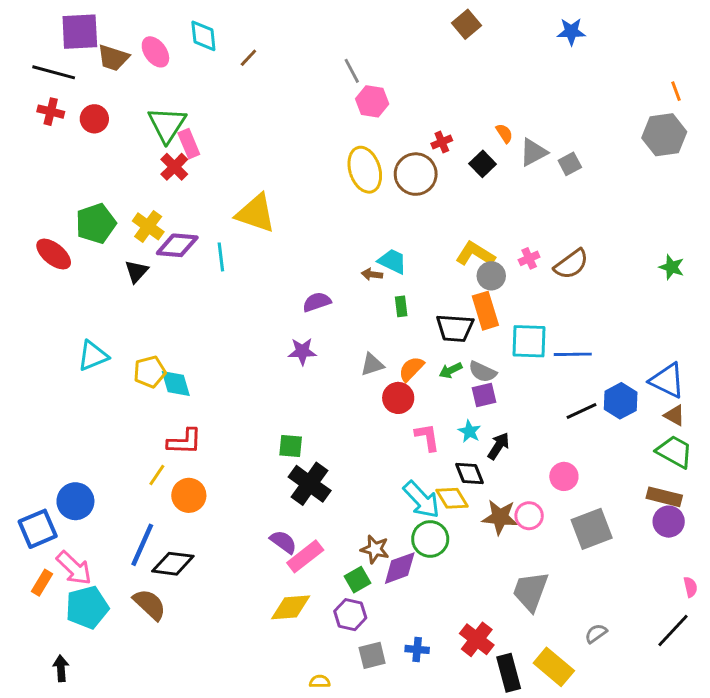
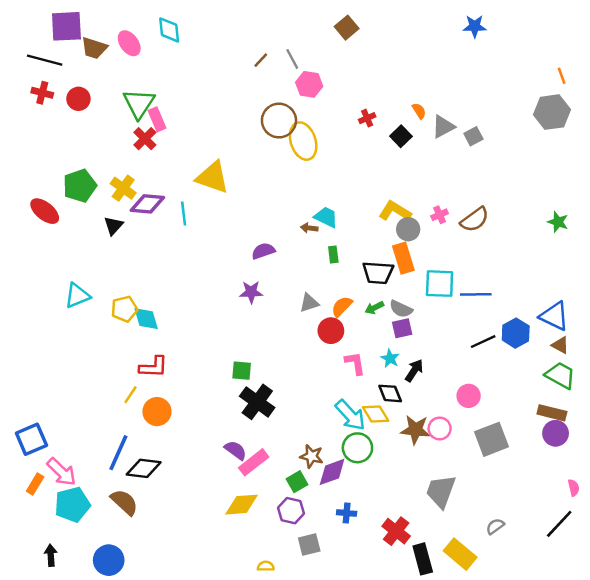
brown square: (467, 24) -> (347, 28), moved
brown line: (248, 58) -> (261, 60), moved
brown circle: (416, 174) -> (279, 121), moved
blue circle: (75, 501) -> (109, 560), moved
blue cross: (417, 649) -> (347, 513), moved

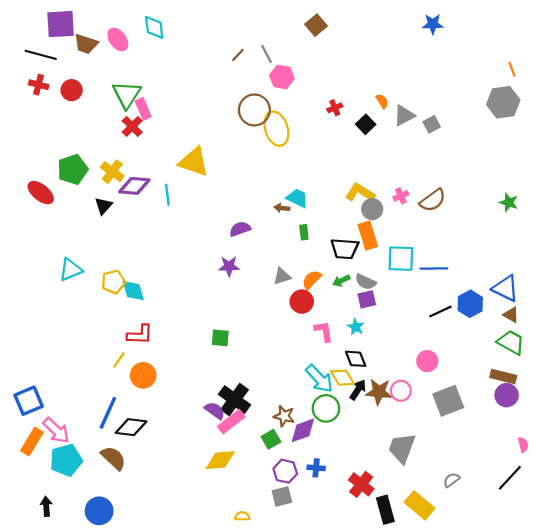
black arrow: (414, 371) -> (358, 390), moved
black cross: (257, 402) -> (235, 400), moved
orange rectangle: (35, 484) -> (32, 441), size x1.4
purple hexagon: (291, 511) -> (285, 471), moved

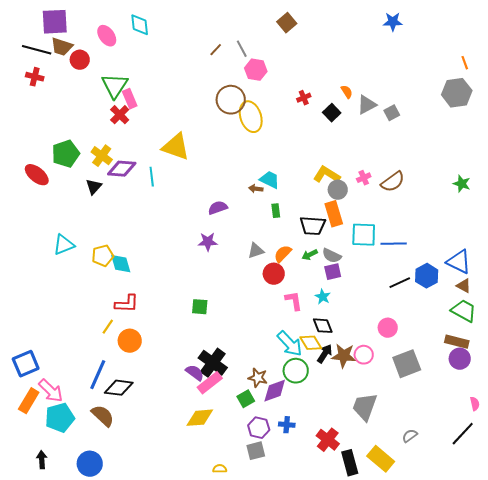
brown trapezoid: (86, 44) -> (62, 47), moved
red circle: (72, 90) -> (80, 60), moved

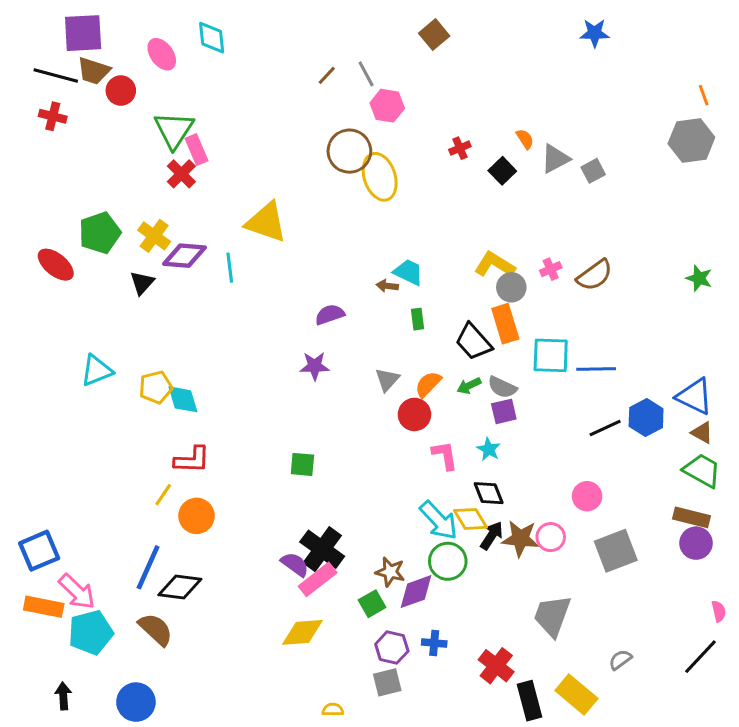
black trapezoid: (313, 226) -> (474, 342), turned 44
gray triangle: (256, 251) -> (387, 380), turned -30
orange rectangle: (29, 401) -> (44, 607), turned 70

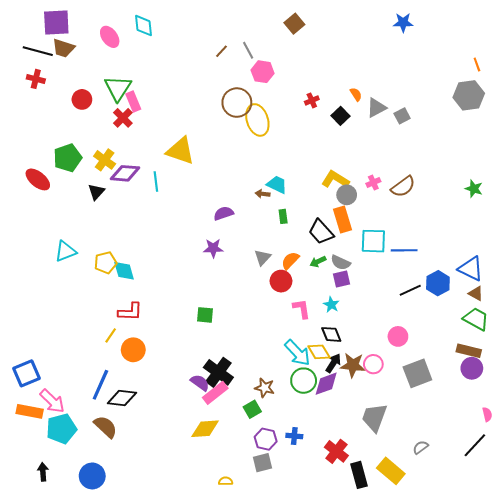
red circle: (121, 91) -> (82, 99), moved
purple diamond: (416, 592) -> (326, 384), moved

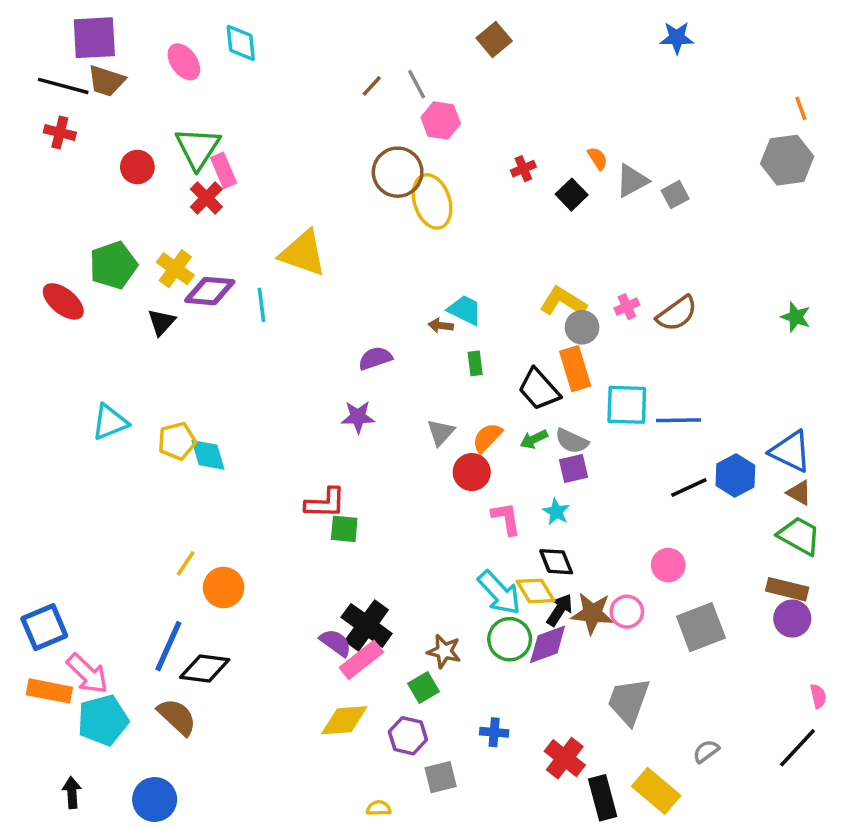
red L-shape: (130, 312) -> (325, 503), moved
purple hexagon: (266, 439) -> (408, 736), moved

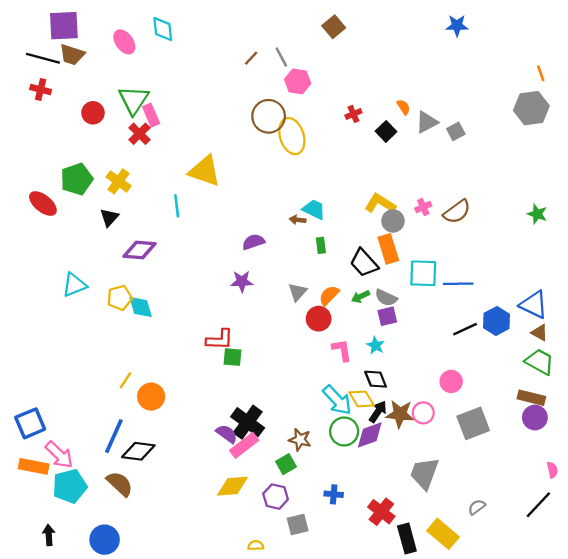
purple diamond: (210, 291) -> (139, 250), moved

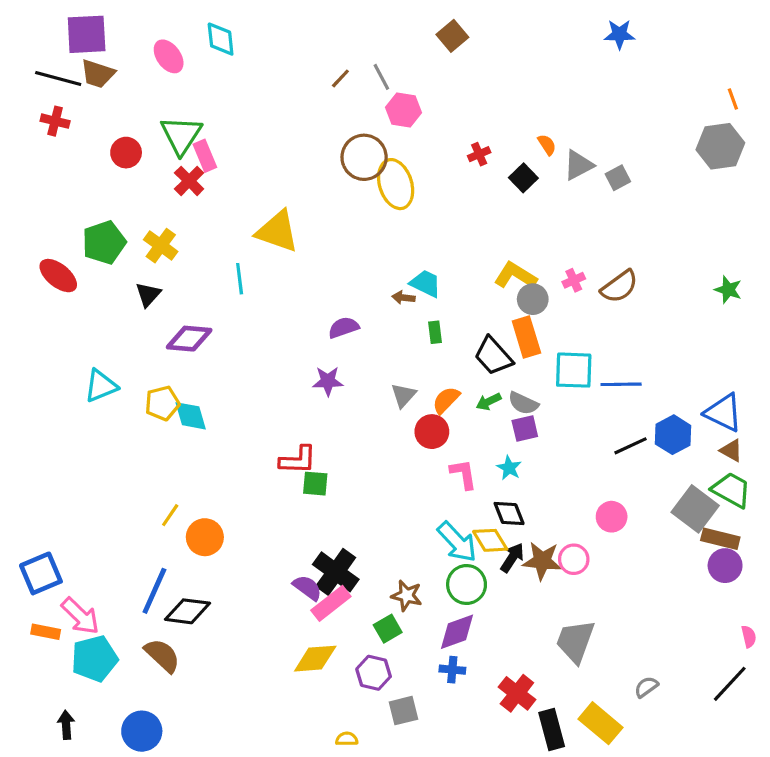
gray square: (473, 423) -> (695, 509), moved, turned -32
purple diamond: (370, 435) -> (457, 632), moved
orange rectangle: (34, 466) -> (46, 632), size x0.7

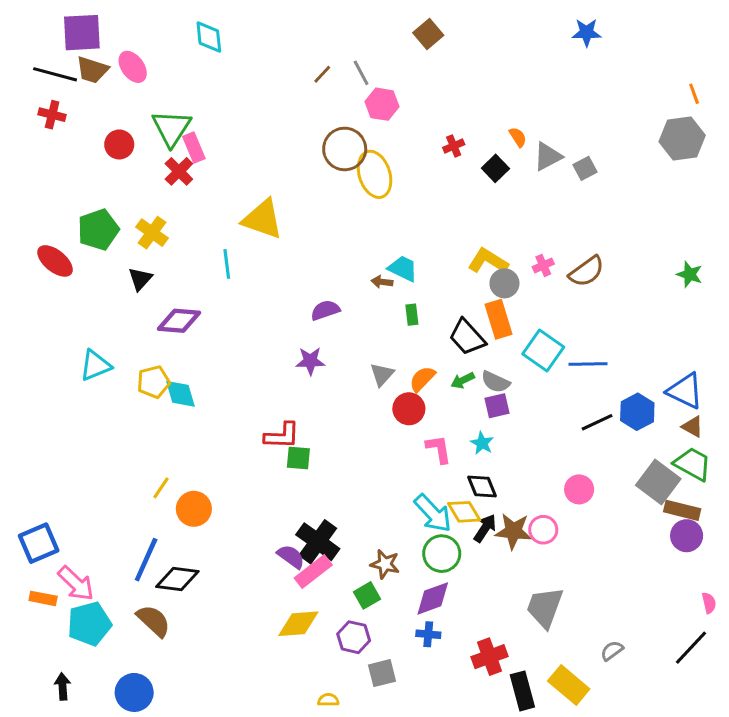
pink ellipse: (169, 56) -> (133, 67), moved
cyan square: (574, 370) -> (543, 351), turned 33
red cross: (517, 693) -> (490, 657), turned 32

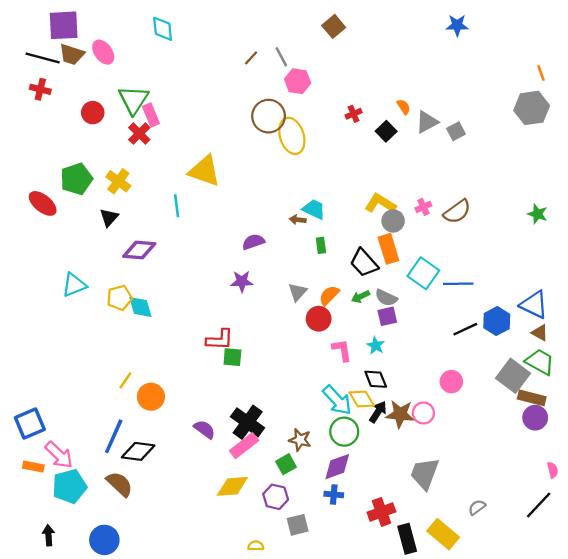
purple semicircle: (291, 557) -> (205, 429), moved

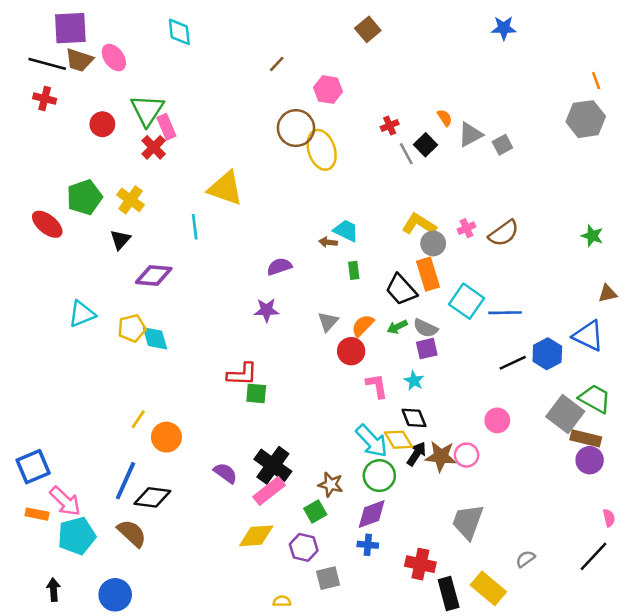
gray line: (281, 57) -> (406, 154), moved
brown triangle: (540, 333) -> (608, 293), moved, turned -42
red cross: (381, 512) -> (420, 564), turned 32

